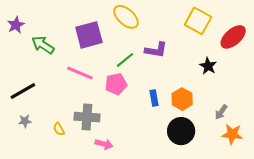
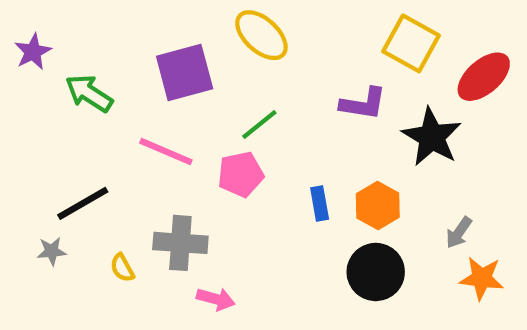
purple L-shape: (156, 50) -> (363, 104), moved
black star: (208, 66) -> (432, 137), size x1.6
black line: (23, 91) -> (83, 203), moved

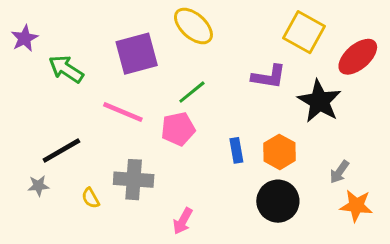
pink arrow: (216, 299) -> (183, 221), moved, turned 104

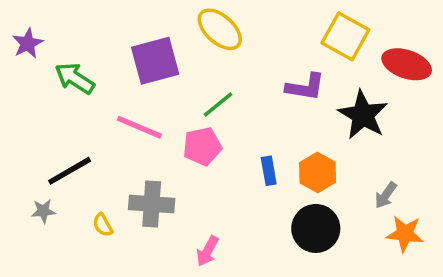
red ellipse: (358, 57) -> (407, 64), turned 60

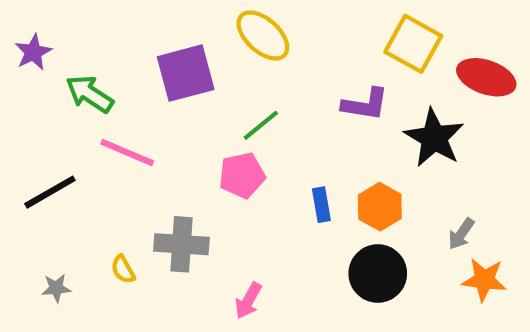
pink line: (139, 127) -> (127, 152), moved
black line: (70, 171) -> (50, 192), moved
gray star: (43, 211) -> (56, 288), moved

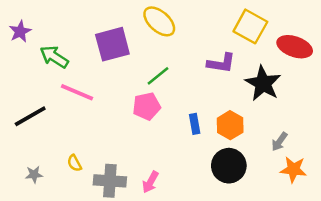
gray cross: (181, 244) -> (110, 181), moved

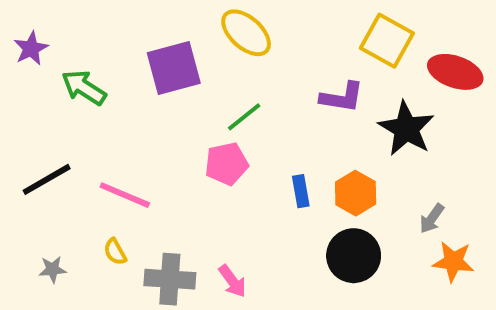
pink line: (77, 92) -> (125, 195), moved
pink arrow: (150, 182) -> (232, 281), turned -65

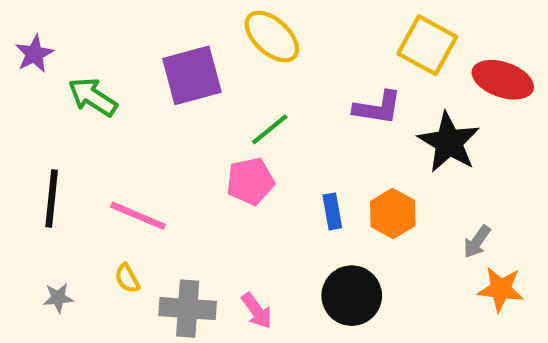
black line: (47, 179) -> (52, 198), turned -54
black circle: (354, 256) -> (352, 296), moved

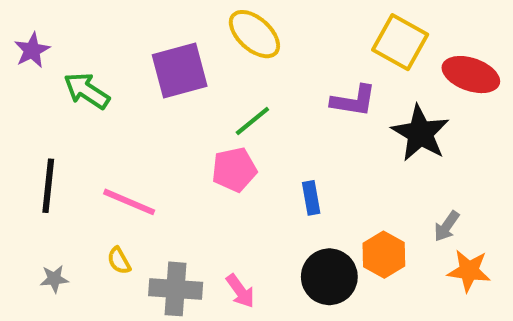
orange hexagon: (393, 214) -> (384, 255), moved

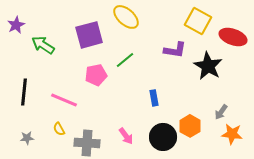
pink pentagon: (234, 170) -> (96, 75), moved
pink arrow: (240, 291) -> (126, 136), moved

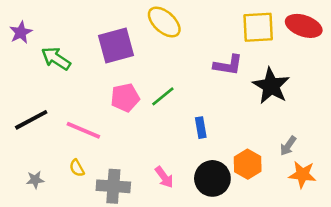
yellow square: (198, 21) -> (258, 27), turned -32
red ellipse: (233, 37) -> (304, 26), moved
green line: (125, 60) -> (163, 96), moved
black line: (24, 92) -> (31, 120), turned 56

